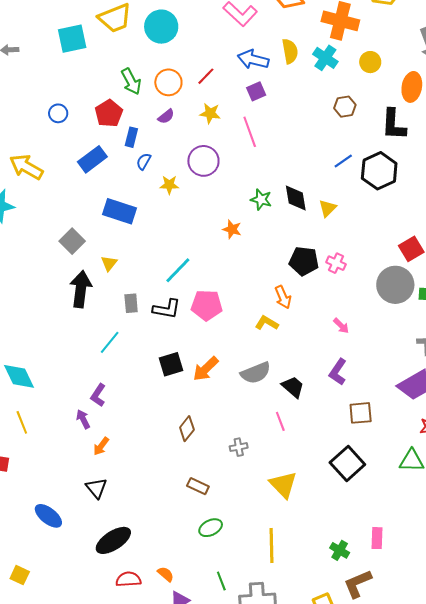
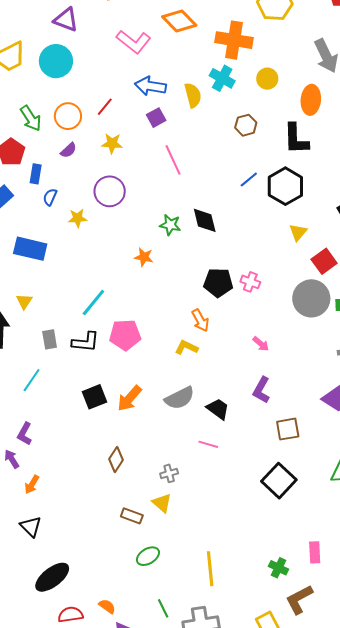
yellow semicircle: (290, 51) -> (193, 95), moved
pink line: (250, 132) -> (173, 160), moved
yellow triangle: (328, 208) -> (298, 232), moved
pink line: (280, 421) -> (208, 444), turned -48
yellow triangle: (283, 485) -> (162, 503), moved, size x0.7

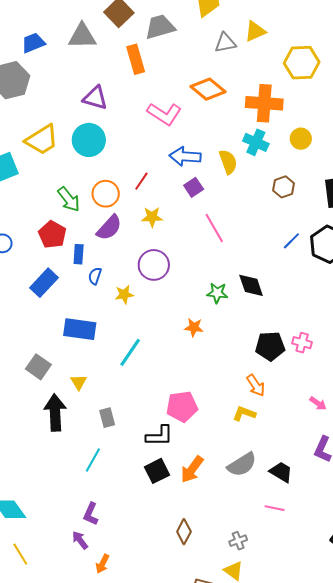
purple semicircle: (68, 150) -> (109, 228), size x1.6
cyan line: (93, 302) -> (130, 352), moved
black L-shape: (85, 342) -> (159, 436), moved

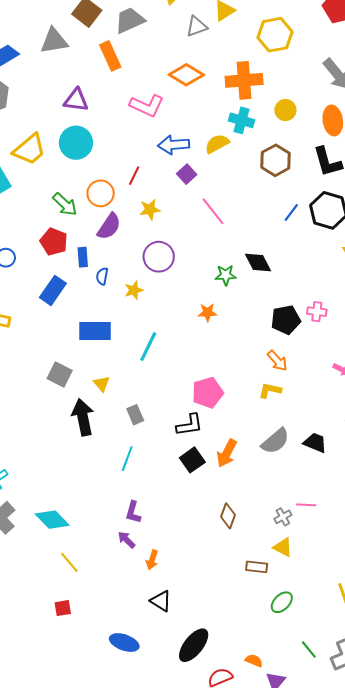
yellow semicircle: (228, 162) -> (217, 144), turned -90
brown hexagon: (284, 187) -> (276, 160), size x1.4
pink line: (275, 508) -> (306, 505), moved

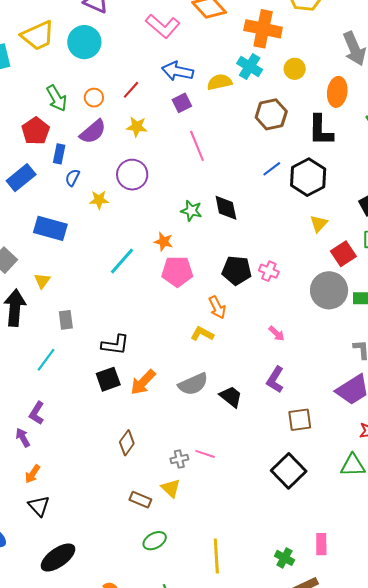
orange circle: (101, 193) -> (94, 98), size x0.7
cyan line: (148, 347) -> (122, 261), moved
pink pentagon: (208, 393) -> (177, 271), moved
orange arrow: (152, 560) -> (33, 474), moved

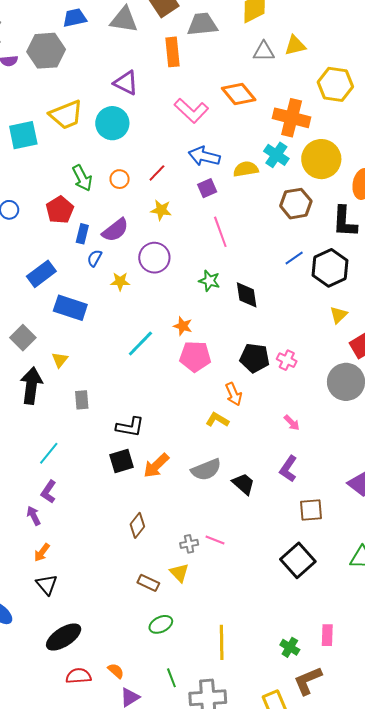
yellow circle: (295, 69) -> (321, 159), size x1.8
purple semicircle: (93, 132) -> (115, 230), moved
blue rectangle: (21, 178) -> (41, 274), moved
green star: (191, 211) -> (209, 281), moved
cyan line: (46, 360) -> (49, 453), moved

